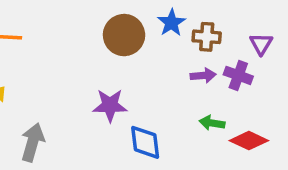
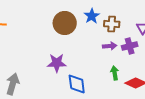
purple cross: (238, 75) -> (130, 46), turned -35
green arrow: (212, 123) -> (115, 73), turned 72

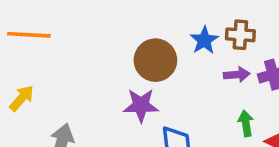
blue star: (92, 16) -> (204, 40), moved
brown circle: (65, 23) -> (155, 60), moved

